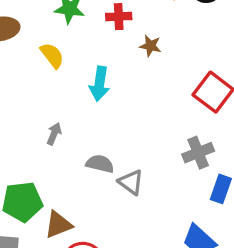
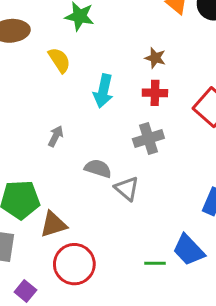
red cross: (119, 17) -> (155, 93), moved
gray cross: (198, 153) -> (148, 138), moved

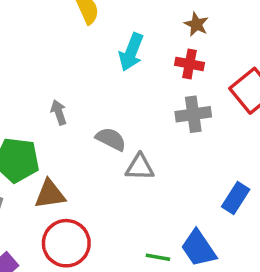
gray arrow: (56, 136) -> (59, 112), moved, turned -55
gray cross: (148, 138) -> (193, 114), moved
gray triangle: (127, 189) -> (140, 167), turned -48

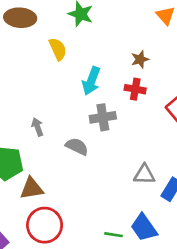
brown star: (196, 24) -> (140, 59), turned 30
gray cross: (193, 114) -> (103, 117), moved
gray triangle: (140, 167) -> (144, 174), moved

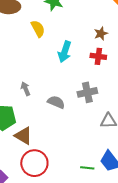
gray cross: (103, 117) -> (87, 92), moved
brown triangle: (32, 188) -> (23, 136), turned 42

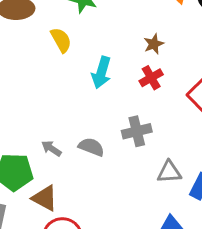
red cross: (98, 56) -> (151, 78), turned -35
gray arrow: (25, 89) -> (51, 148), moved, turned -32

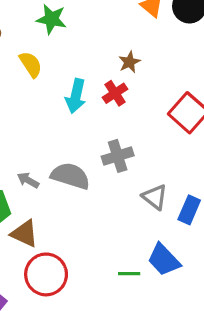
red cross: (151, 78) -> (115, 93), moved
gray semicircle: (91, 147) -> (70, 176), size x1.4
gray triangle: (169, 172) -> (155, 197), turned 45

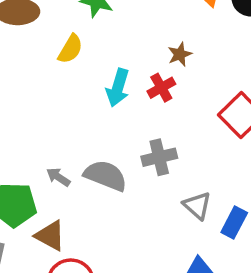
yellow semicircle: (31, 64) -> (70, 49), turned 60

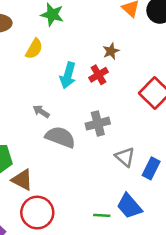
gray arrow: (58, 177) -> (41, 111), moved

